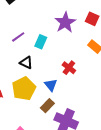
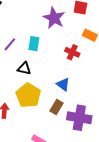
red cross: (69, 68) -> (72, 52), moved
blue triangle: (51, 85) -> (63, 84), moved

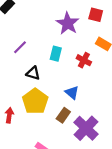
cyan rectangle: (34, 44) -> (56, 54), moved
purple cross: (79, 118) -> (86, 128), turned 30

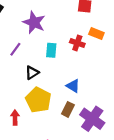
purple star: (68, 23) -> (34, 22), moved
red cross: (84, 60) -> (77, 43), moved
black triangle: (33, 73) -> (32, 73), turned -40

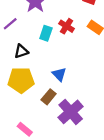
red cross: (77, 43) -> (67, 26), moved
yellow pentagon: (38, 100) -> (21, 80), turned 30

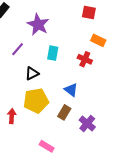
red cross: (67, 26) -> (85, 59), moved
purple cross: (71, 112) -> (87, 123), size x0.7

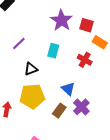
red square: (89, 12) -> (87, 25), moved
purple star: (38, 25) -> (61, 20), moved
purple cross: (87, 123) -> (81, 107), moved

